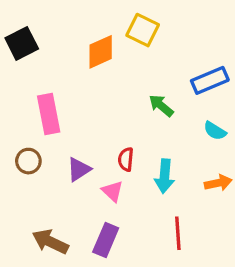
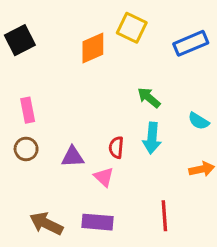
blue rectangle: (210, 80) -> (191, 43), moved
pink rectangle: (49, 114) -> (28, 110), moved, size x0.7
purple triangle: (79, 169) -> (73, 157), turned 30
cyan arrow: (164, 176) -> (152, 138), moved
purple rectangle: (106, 240) -> (98, 222), turned 72

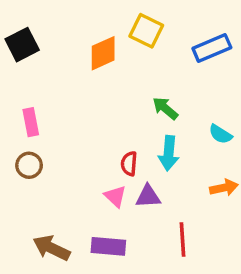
purple triangle: (73, 157) -> (148, 196), moved

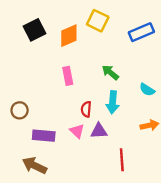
black square: (22, 45) -> (34, 30), moved
pink rectangle: (31, 122) -> (68, 76), moved
purple rectangle: (108, 246) -> (44, 136), moved

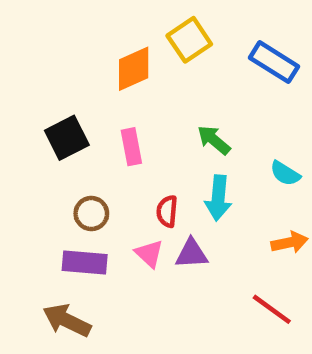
yellow square: (98, 21) -> (189, 40), turned 30
black square: (34, 30) -> (67, 138), moved
blue rectangle: (141, 32) -> (274, 62), turned 55
brown circle: (20, 110) -> (91, 214), moved
red line: (122, 160) -> (272, 309), moved, turned -50

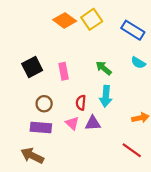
orange diamond: (134, 69) -> (65, 20), moved, turned 60
cyan semicircle: (285, 173) -> (138, 63), moved

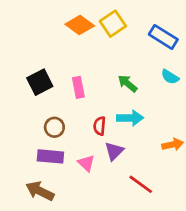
cyan arrow: (106, 96) -> (130, 118), turned -96
pink triangle: (72, 123) -> (86, 163), moved
purple triangle: (93, 123) -> (114, 151), turned -42
red line: (132, 150) -> (141, 184), moved

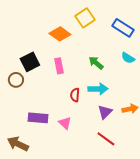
orange diamond: (80, 25) -> (60, 34), moved
brown circle: (54, 127) -> (16, 80), moved
purple triangle: (114, 151) -> (105, 112), moved
brown arrow: (40, 191) -> (18, 144), moved

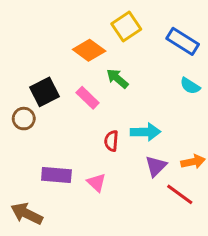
green arrow: (96, 63) -> (117, 78), moved
pink rectangle: (59, 66) -> (88, 98), turned -35
red line: (106, 139) -> (180, 194), moved

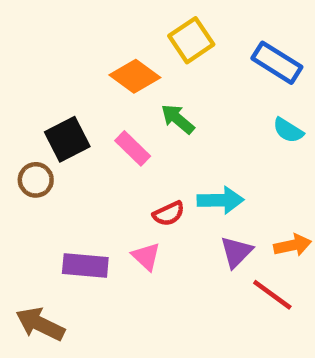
red semicircle: (111, 141) -> (169, 214), turned -120
pink triangle: (97, 182) -> (146, 256), moved

